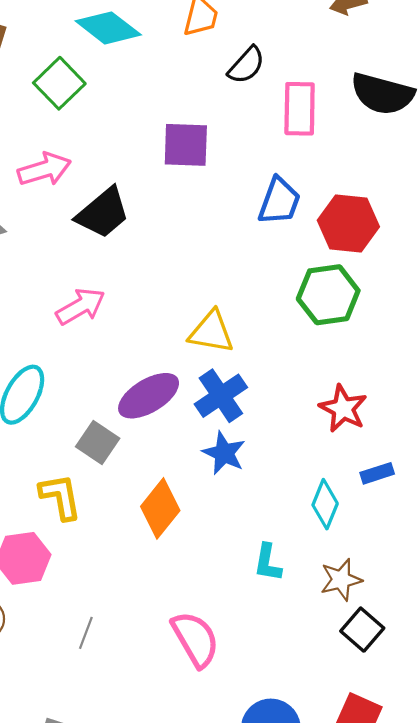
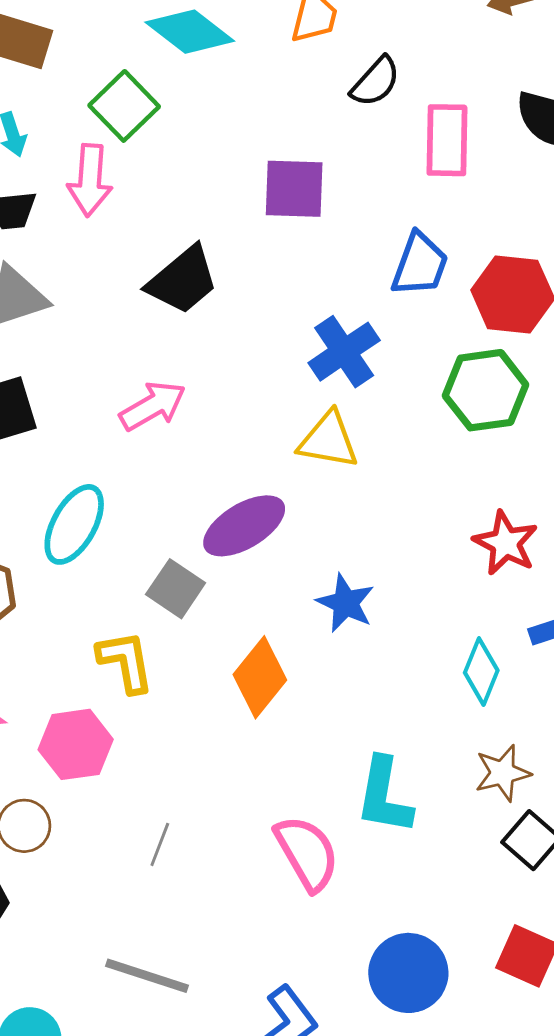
pink arrow: (44, 169) -> (90, 180), moved, turned 111
blue cross: (221, 396) -> (344, 352), moved
cyan L-shape: (268, 563) -> (384, 796), moved, size x1.5

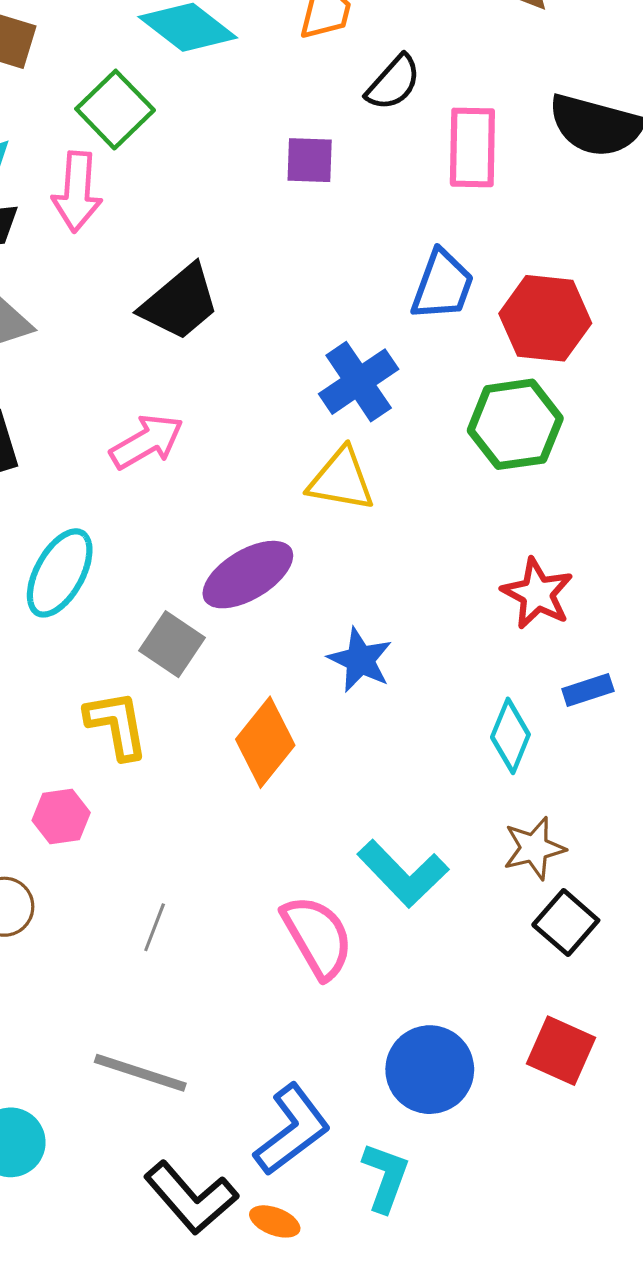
purple square: (294, 189) -> (310, 160), moved, size x0.7
pink hexagon: (76, 744) -> (61, 817), size x0.7
cyan L-shape: (384, 796) -> (403, 873), turned -54

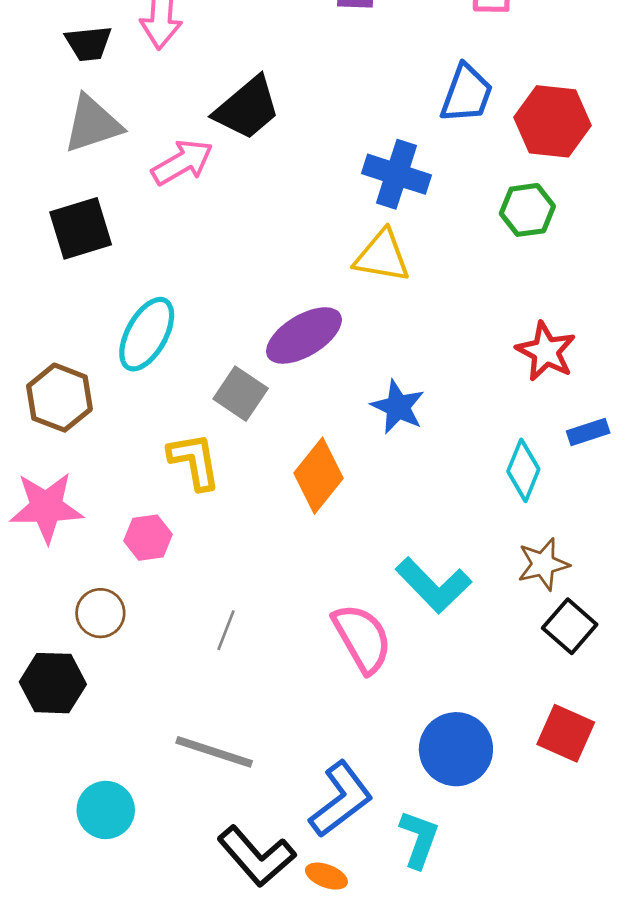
blue cross: (359, 382) -> (397, 174), turned -38
green hexagon: (515, 424) -> (527, 210), size x0.7
pink arrow: (147, 442) -> (182, 162), moved

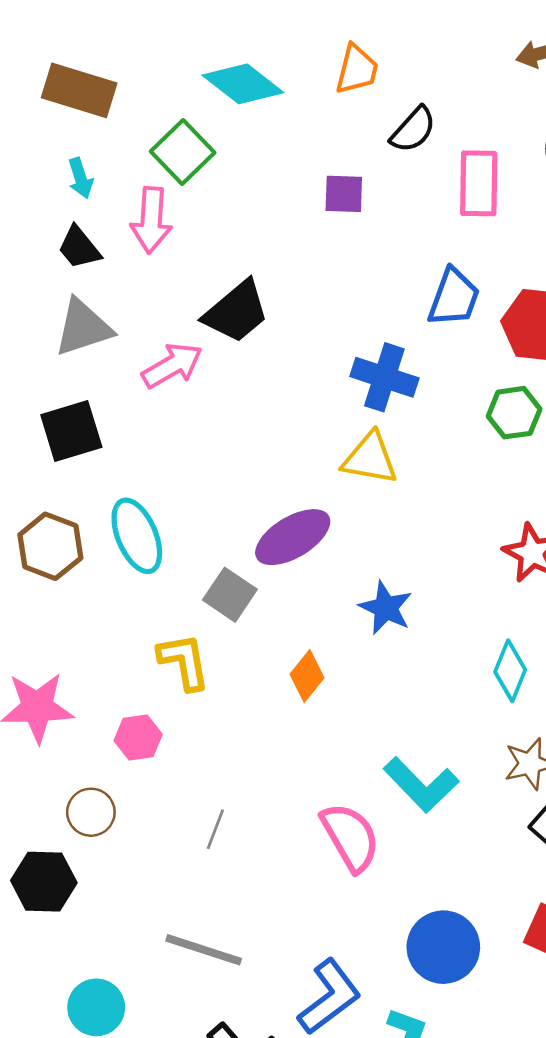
black trapezoid: (89, 43) -> (79, 248), turned 57
cyan ellipse: (147, 334) -> (137, 536), turned -52
brown hexagon: (59, 398) -> (50, 546), moved
orange diamond: (319, 476) -> (307, 676), size x0.7

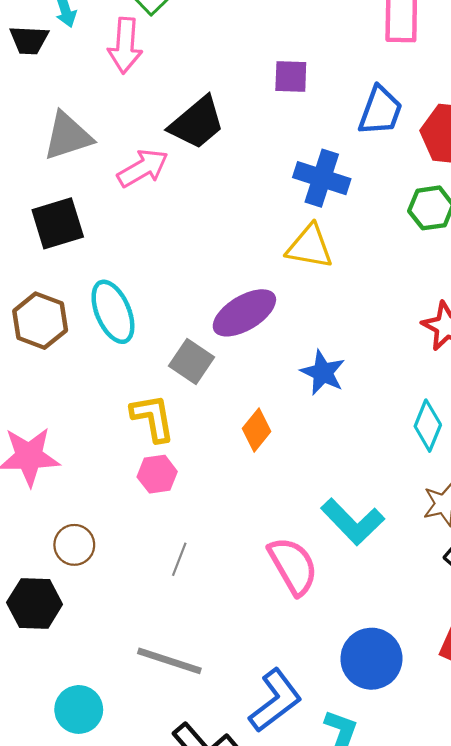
purple square: (344, 194) -> (291, 76), moved
black trapezoid: (79, 248) -> (29, 40), moved, turned -48
pink hexagon: (138, 738) -> (157, 474), moved

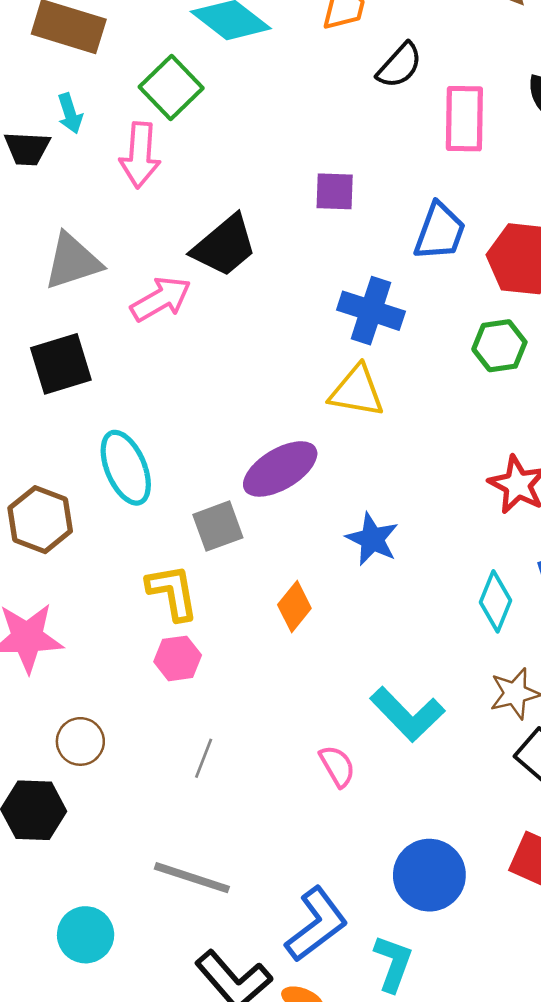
brown hexagon: (40, 321) -> (40, 520), moved
gray square: (191, 362) -> (218, 526), turned 36
pink semicircle: (293, 566) -> (337, 766), size x0.6

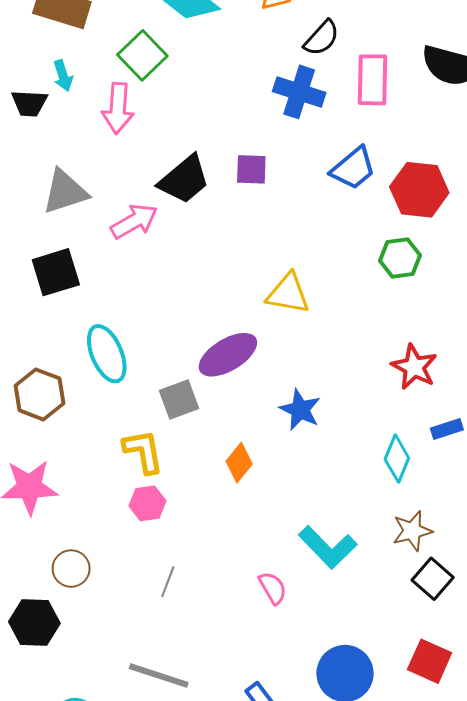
purple square: (335, 191) -> (251, 169), moved
blue trapezoid: (440, 232) -> (353, 168), turned 30
blue cross: (371, 311) -> (299, 92), moved

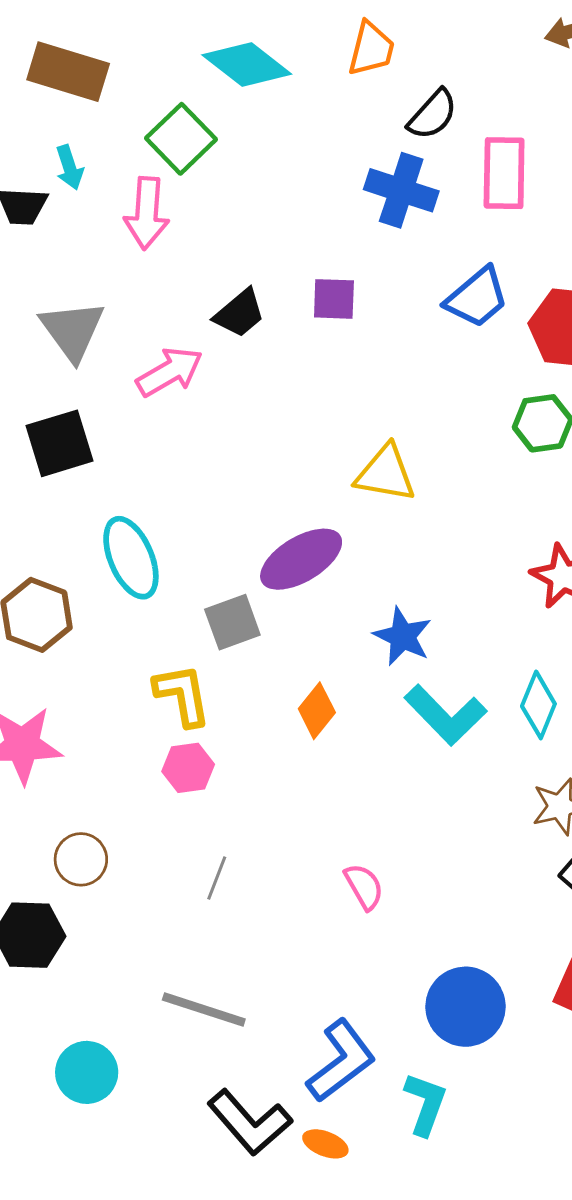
black trapezoid: (184, 180) -> (240, 313), size x0.7
gray triangle: (65, 192) -> (72, 330), turned -48
cyan L-shape: (328, 547) -> (445, 715), moved

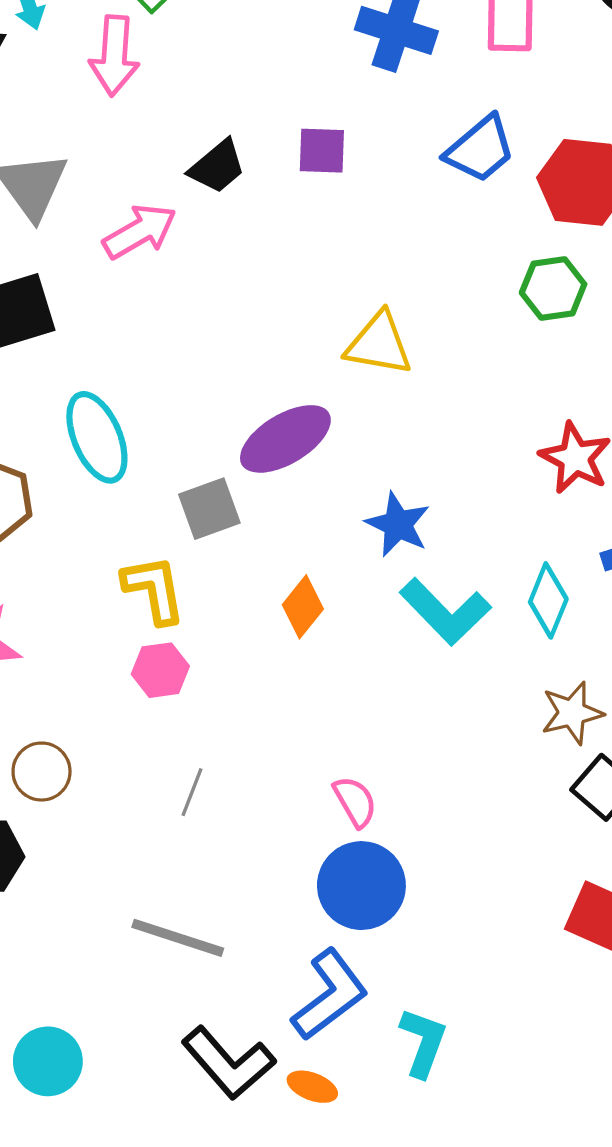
blue circle: (465, 1007) -> (361, 886), moved
cyan circle: (87, 1072) -> (48, 1061), moved

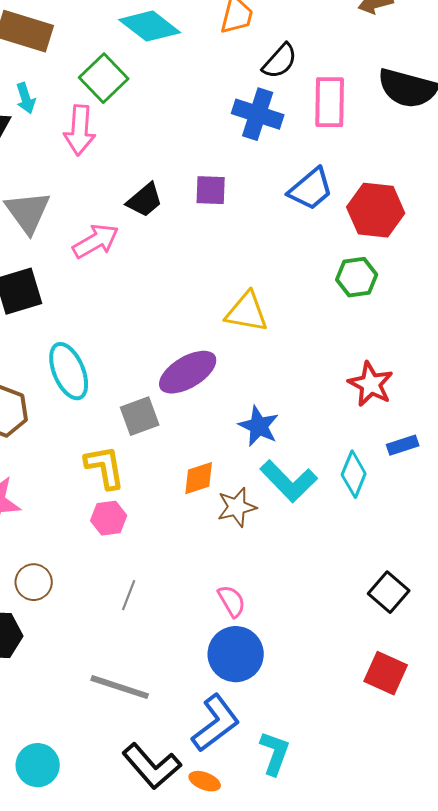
orange diamond: (303, 607) -> (199, 478), turned 33
brown star: (572, 713) -> (237, 507), moved

